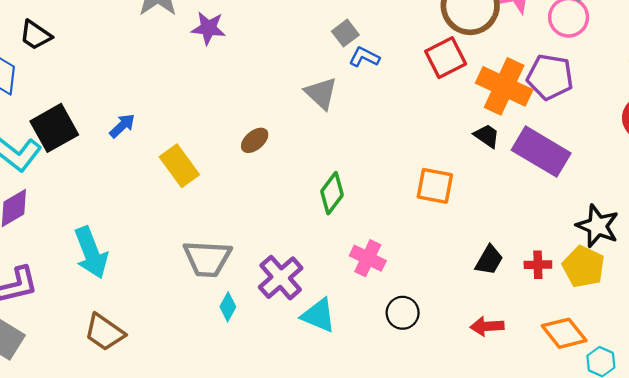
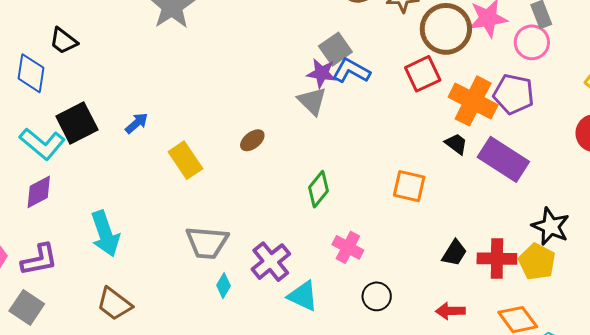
purple star: (208, 28) -> (322, 73), moved
gray square: (345, 33) -> (335, 49), size x1.4
blue L-shape: (364, 57) -> (351, 71), size x1.4
red cross: (538, 265) -> (497, 259), size x1.6

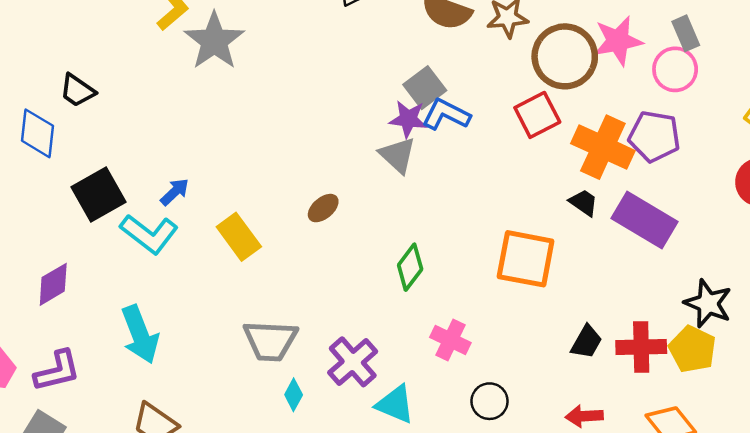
cyan L-shape: (42, 144) -> (149, 234), moved
orange square: (409, 186) -> (526, 259), size x1.4

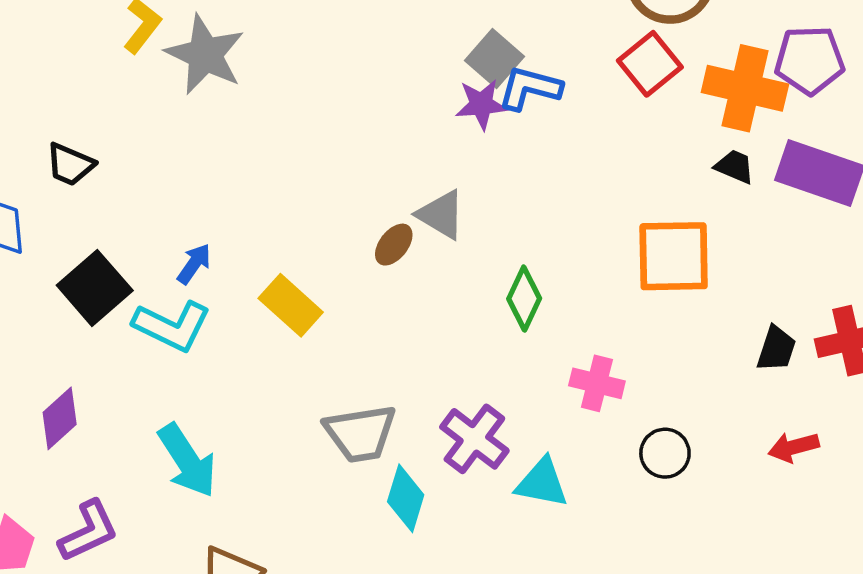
black trapezoid: (77, 90) -> (70, 164), moved
gray triangle: (398, 155) -> (441, 215), moved
cyan diamond: (294, 395) -> (406, 498), size x1.5

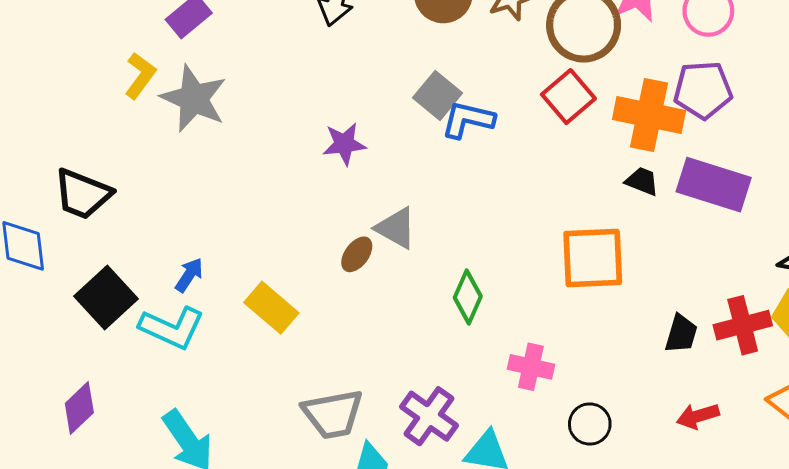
purple star: (481, 104) -> (344, 144), moved
black trapezoid: (70, 164) -> (83, 194), size x1.4

